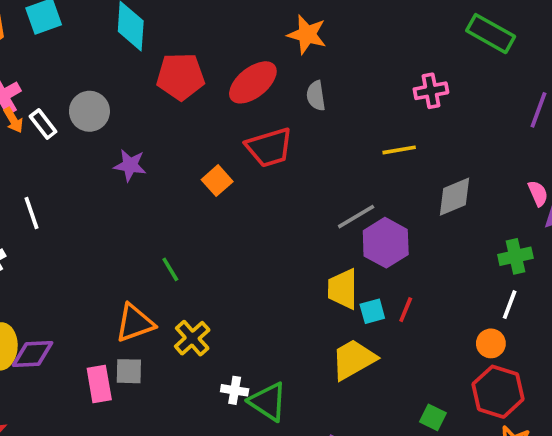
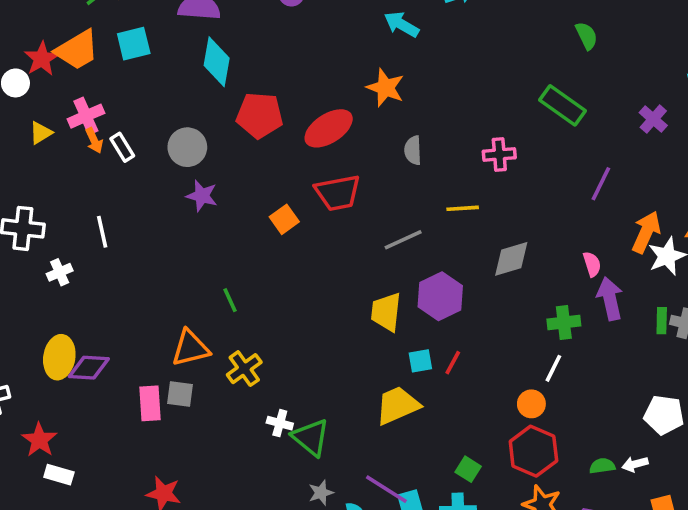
gray semicircle: (316, 96) -> (413, 150), moved
gray circle: (89, 111) -> (187, 147), moved
gray line: (356, 217) -> (403, 240), moved
yellow trapezoid: (343, 289) -> (386, 312), moved

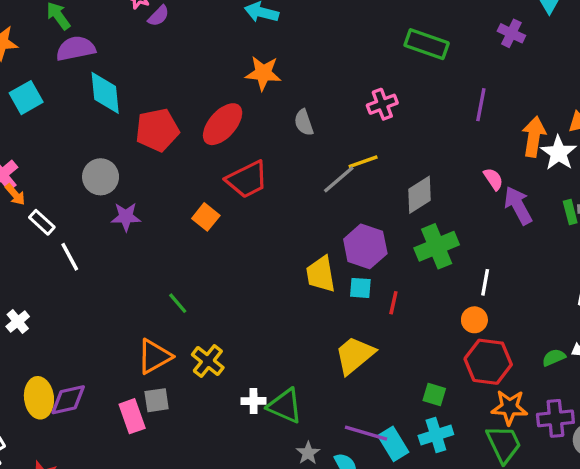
white rectangle: (122, 147) -> (42, 222), moved
white line: (102, 232) -> (70, 257), moved
gray line: (403, 240) -> (339, 179), moved
green cross: (564, 322) -> (437, 246), moved, size x1.4
cyan square: (420, 361) -> (360, 288), moved, turned 30

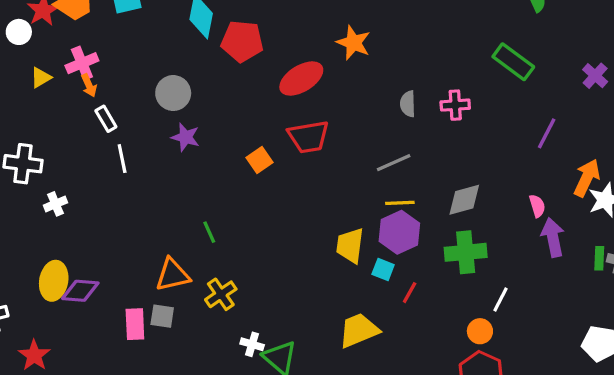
gray semicircle: (304, 122) -> (408, 104), moved
red pentagon: (157, 130) -> (242, 41), moved
yellow line: (363, 162) -> (400, 203), moved

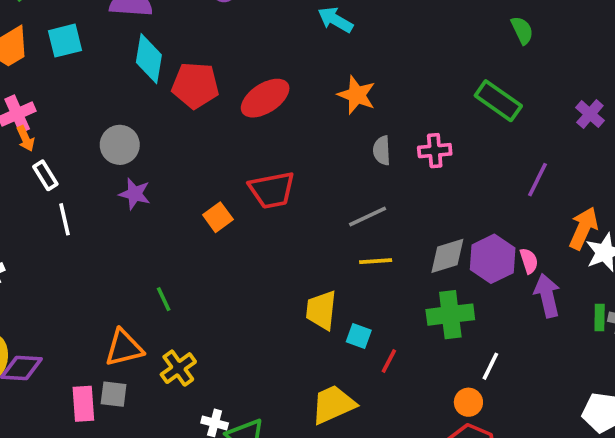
orange star: (354, 43) -> (357, 95), moved
red ellipse: (301, 79) -> (265, 98), moved
purple hexagon: (399, 232) -> (493, 259), moved

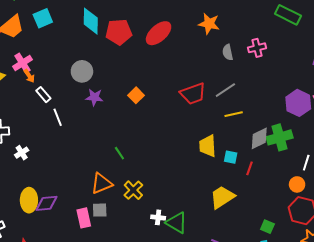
red trapezoid: (272, 190) -> (193, 94), moved
orange square: (218, 217) -> (136, 95), moved
gray diamond: (447, 256) -> (259, 138), moved

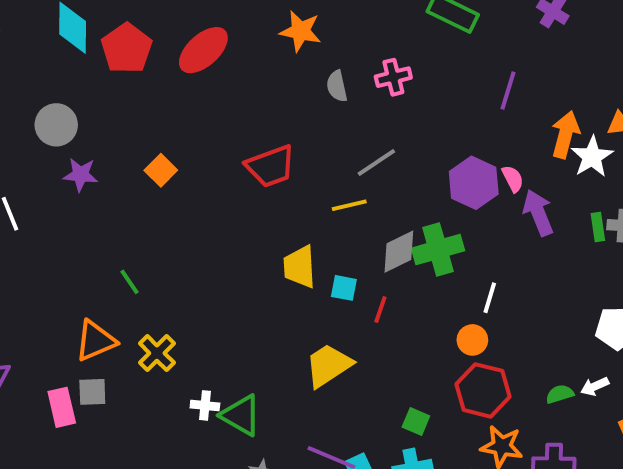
red pentagon: (119, 32) -> (127, 48), turned -30
gray line: (225, 90) -> (376, 162), moved

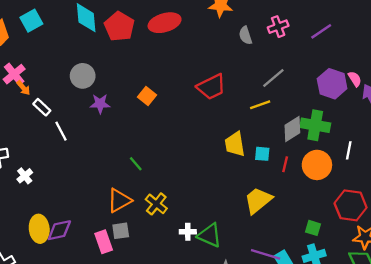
red ellipse: (203, 50) -> (165, 23), turned 32
purple line: (508, 91) -> (321, 31), moved, turned 45
green cross: (438, 249) -> (315, 125), turned 32
orange circle: (472, 340) -> (317, 165), moved, size x1.6

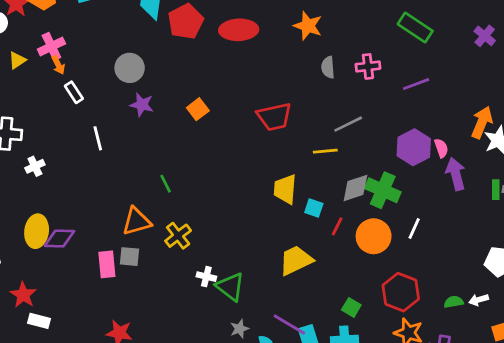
white line: (61, 131) -> (98, 138), moved

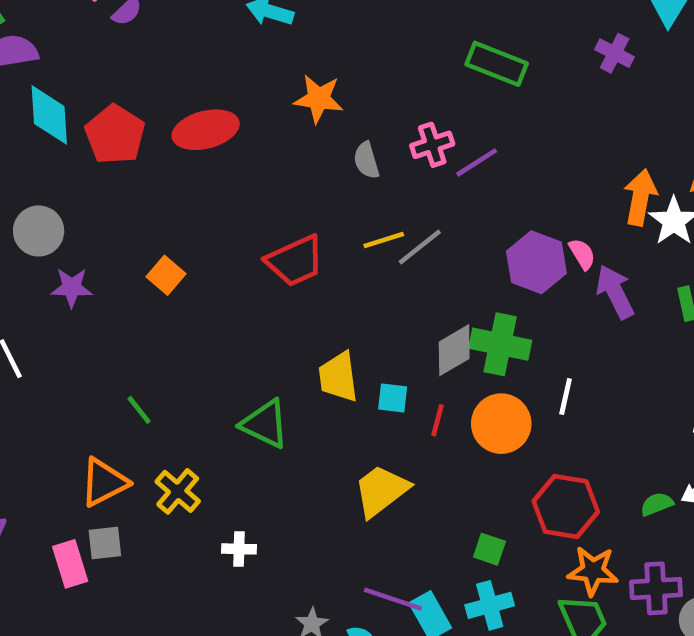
purple line: (416, 84) -> (477, 162), moved
yellow line: (325, 151) -> (384, 240), moved
green triangle: (230, 287) -> (265, 424), moved

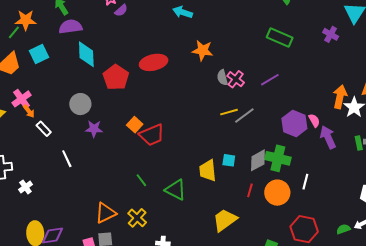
red pentagon: (115, 134) -> (116, 77), moved
pink cross: (432, 145) -> (236, 79), moved, turned -36
red trapezoid: (295, 261) -> (152, 135), moved
cyan square: (393, 398) -> (229, 160), moved
green line: (139, 410) -> (141, 180), moved

